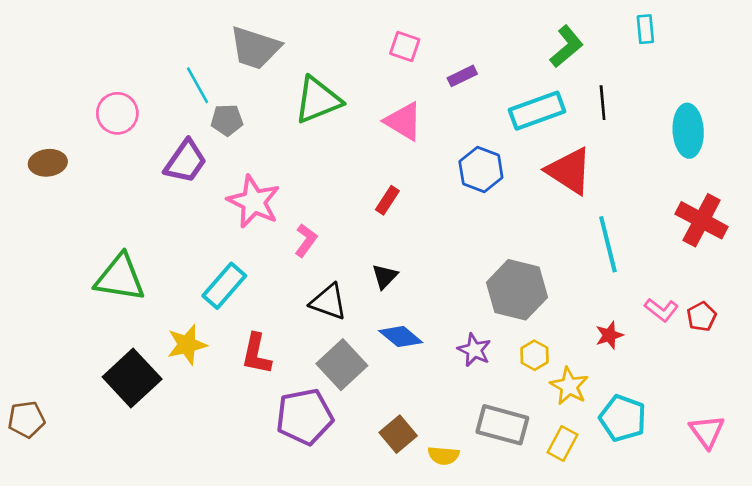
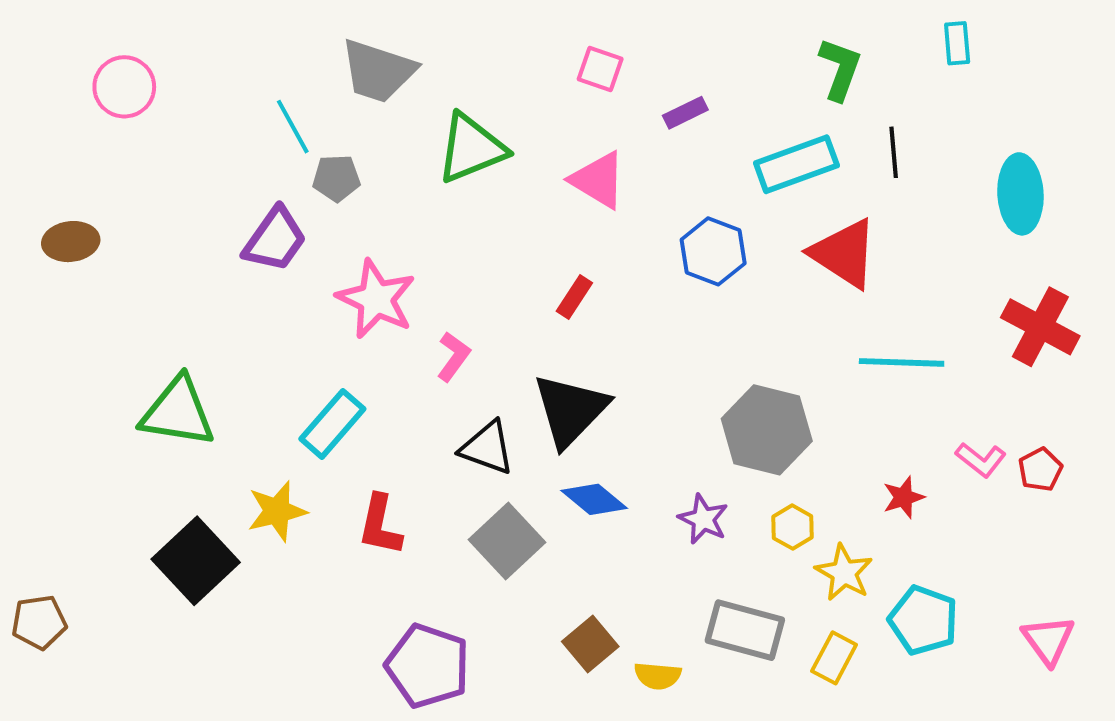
green L-shape: (566, 46) -> (840, 69), turned -30
pink circle: (117, 113) -> (124, 87), moved
cyan line: (608, 244) -> (902, 362), turned -74
black triangle: (385, 276) -> (570, 410), size x2.0
purple pentagon: (304, 417) -> (428, 666), moved, turned 30

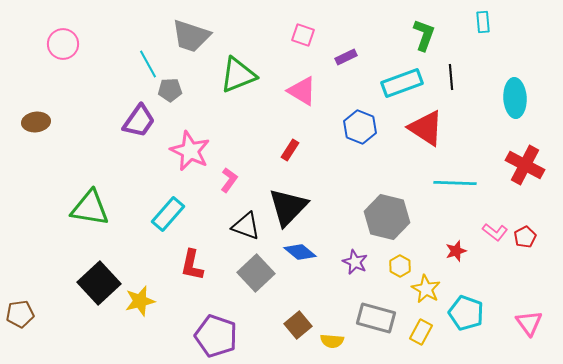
yellow star: (277, 511) -> (140, 301), moved

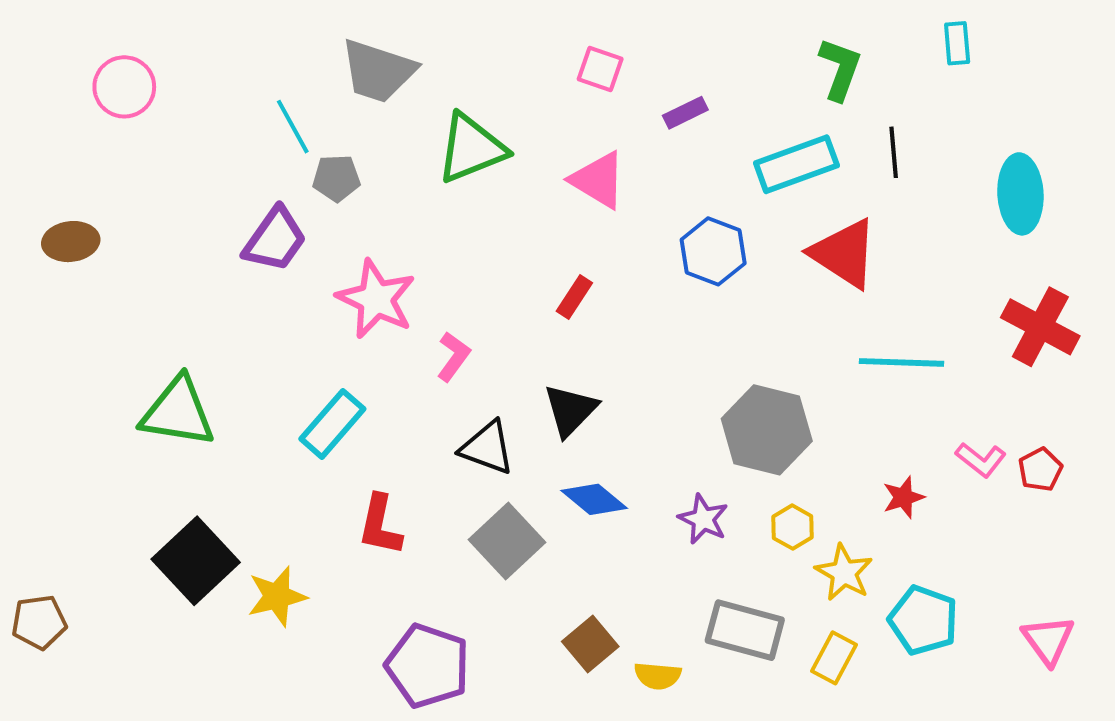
black triangle: (288, 207) -> (570, 410), size x0.7

